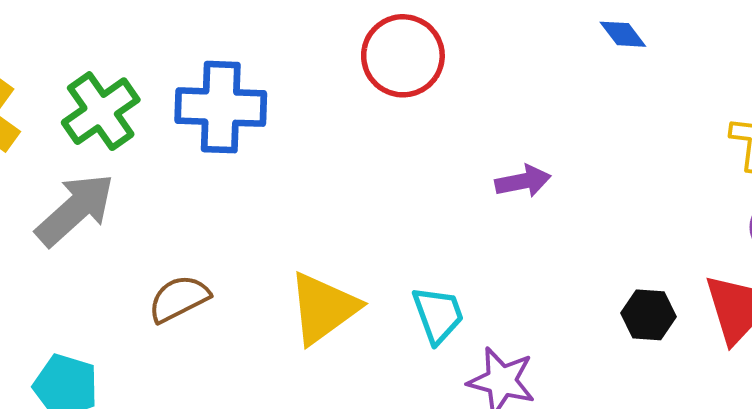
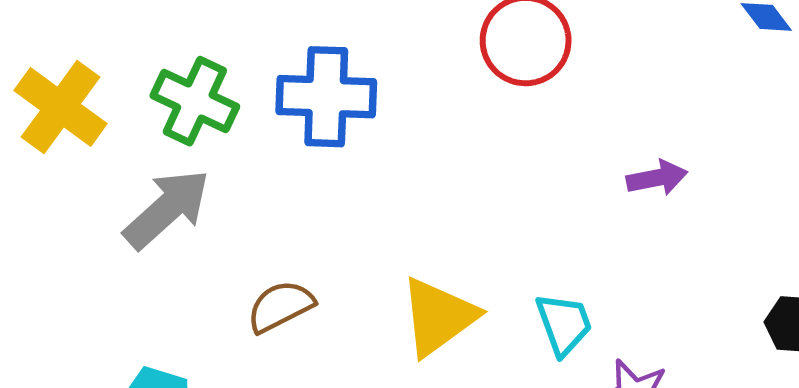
green cross: (101, 111) -> (195, 101), turned -30

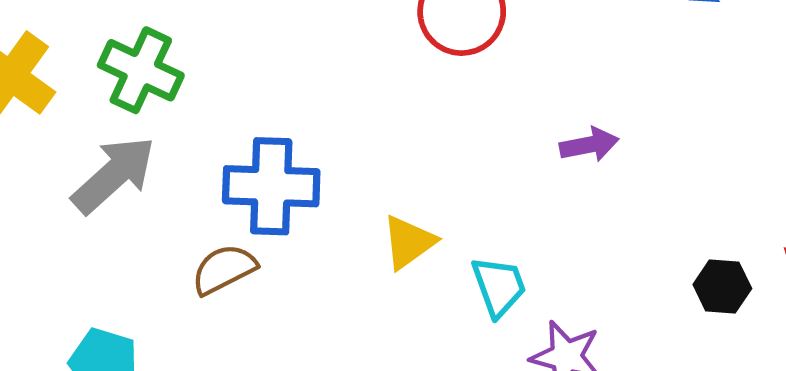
blue cross: (326, 97) -> (271, 186), moved
yellow triangle: (438, 317) -> (409, 242), moved, size x0.7

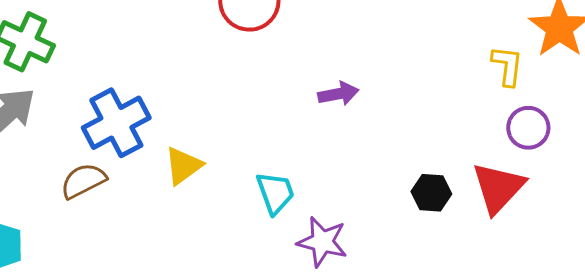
blue cross: (271, 186) -> (116, 123), turned -30
yellow triangle: (409, 242) -> (183, 166), moved

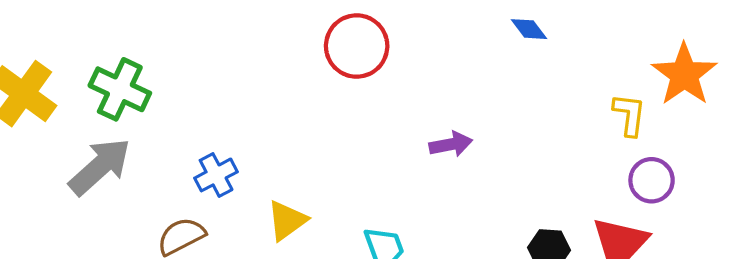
blue cross: (116, 123) -> (216, 175), size x0.6

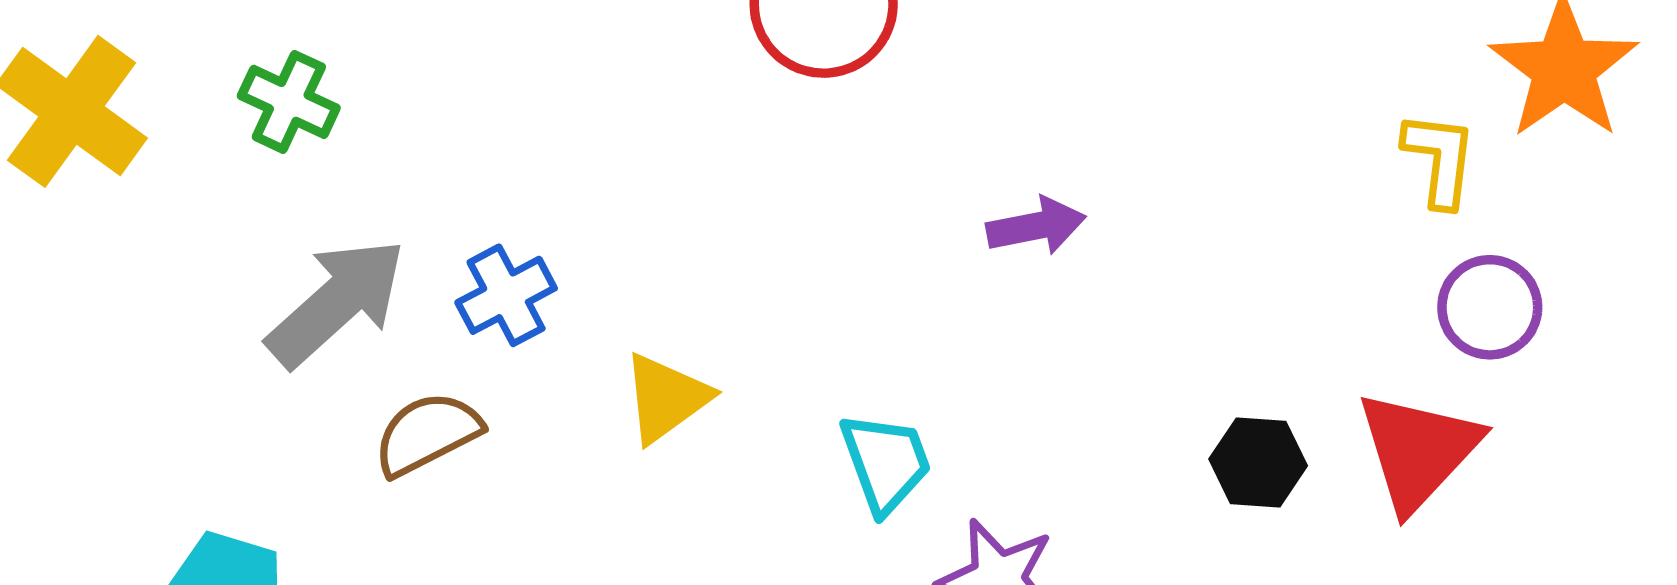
green cross: (120, 89) -> (289, 102), size x0.7
gray arrow: (100, 167) -> (337, 302), moved

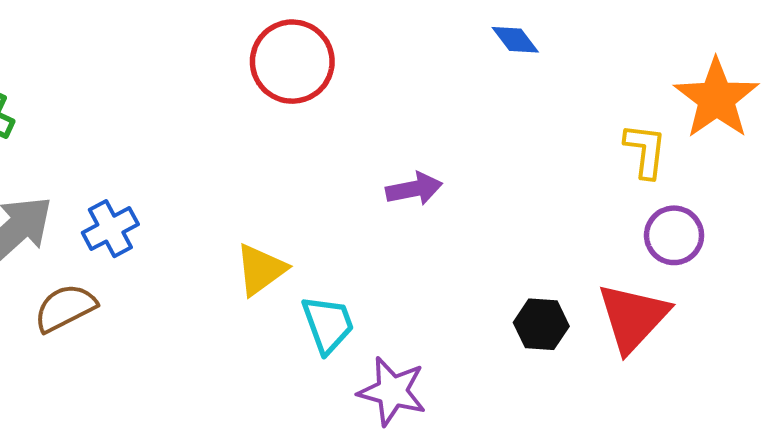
yellow triangle: (666, 398) -> (261, 270), moved

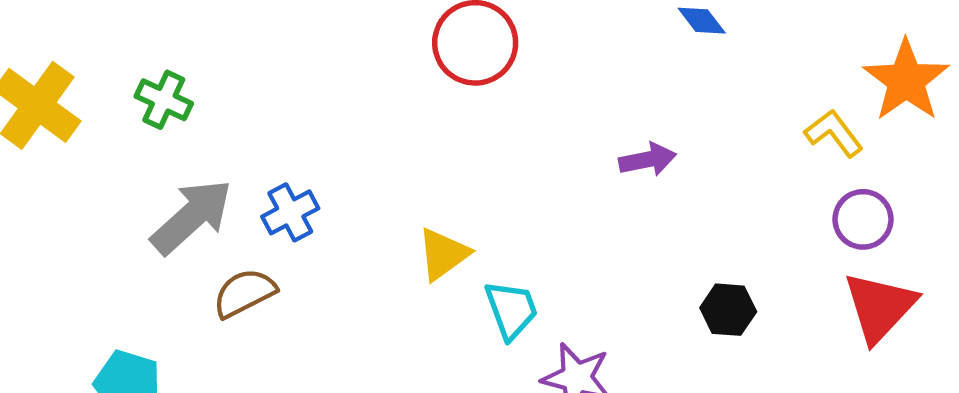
yellow L-shape: (645, 151) -> (834, 133), turned -44
purple arrow: (414, 189) -> (648, 160), moved
red triangle: (633, 317) -> (880, 307), moved

